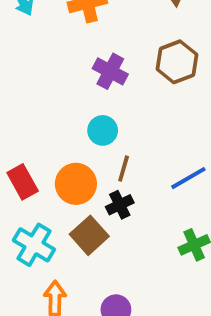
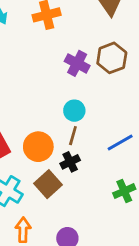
purple cross: (110, 71) -> (77, 63), moved
cyan circle: (103, 130) -> (74, 111), moved

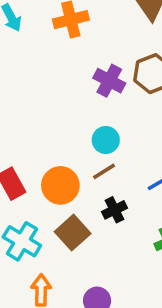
brown line: (73, 136) -> (104, 171), turned 42
black cross: (70, 162) -> (115, 210), moved

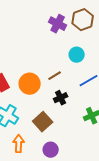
cyan circle: (106, 140) -> (77, 55), moved
brown square: (73, 233) -> (43, 122), moved

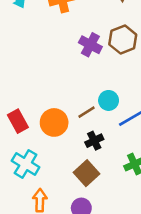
cyan circle: (77, 55) -> (109, 100), moved
brown square: (43, 122) -> (87, 173), moved

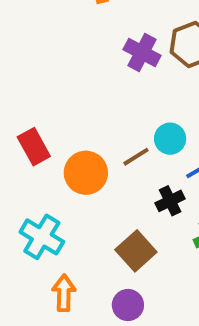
red rectangle: (18, 121) -> (34, 147), moved
black cross: (94, 141) -> (170, 201), moved

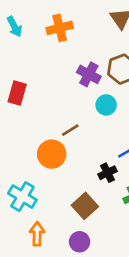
cyan circle: (170, 139) -> (106, 105), moved
red rectangle: (34, 147) -> (17, 93), moved, turned 45
brown line: (136, 157) -> (70, 130), moved

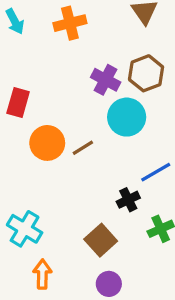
cyan circle: (106, 105) -> (127, 117), size x1.5
orange circle: (52, 154) -> (47, 143), moved
purple circle: (80, 242) -> (109, 284), moved

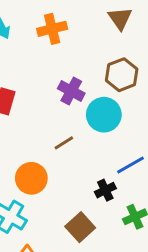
purple cross: (106, 80) -> (71, 91), moved
orange circle: (47, 143) -> (31, 178), moved

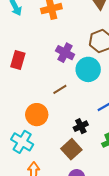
black cross: (105, 190) -> (81, 126), moved

